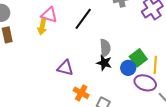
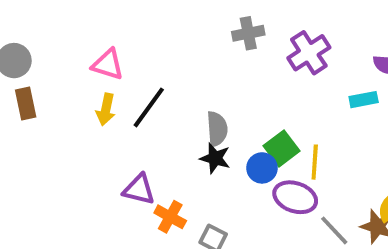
black line: (83, 19) -> (149, 107), moved
yellow arrow: (42, 27) -> (106, 109), moved
purple triangle: (65, 68) -> (139, 189), moved

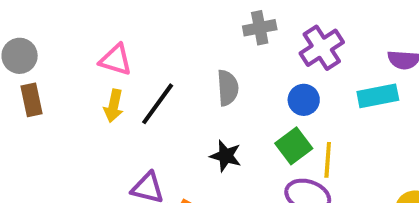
cyan rectangle: (364, 100) -> (378, 96), size x1.4
gray semicircle: (217, 129) -> (228, 88), moved
blue circle: (262, 168) -> (304, 100), moved

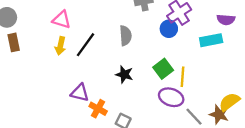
blue circle: (304, 100) -> (169, 29), moved

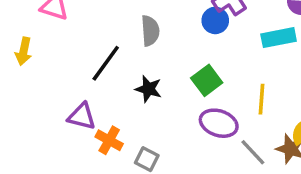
black line: (86, 45) -> (106, 63), moved
yellow arrow: (60, 46) -> (24, 51), moved
yellow line: (183, 77) -> (261, 99), moved

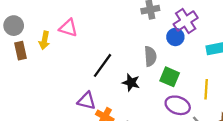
gray semicircle: (150, 31) -> (150, 56), moved
yellow arrow: (24, 51) -> (44, 40), moved
green square: (207, 80) -> (170, 77), turned -30

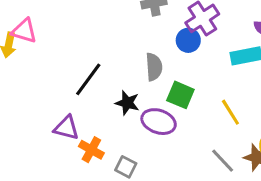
pink triangle: (68, 28) -> (24, 31), moved
yellow line: (206, 89) -> (230, 112), turned -36
purple ellipse: (178, 105) -> (159, 122), moved

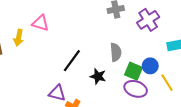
pink triangle: (24, 31) -> (40, 23), moved
blue circle: (188, 40) -> (150, 66), moved
purple ellipse: (159, 122) -> (136, 89), moved

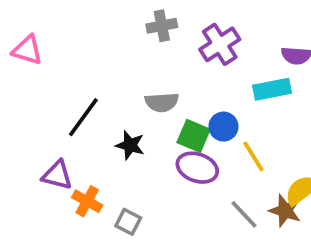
gray semicircle: (116, 52) -> (162, 102), turned 90

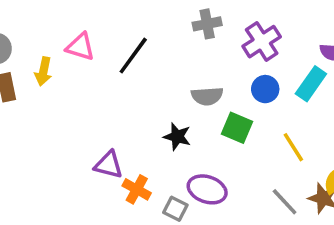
cyan rectangle: (272, 89) -> (311, 84), turned -44
black line: (83, 117) -> (133, 56), moved
blue circle: (223, 127) -> (265, 89), moved
purple ellipse: (197, 168) -> (207, 189), moved

